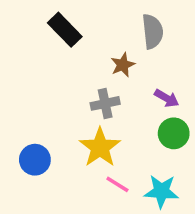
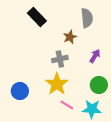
purple arrow: (167, 98) -> (95, 56), turned -88
green circle: (174, 133) -> (99, 85), moved

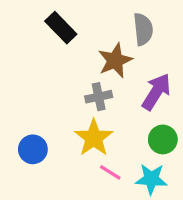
brown star: (70, 37) -> (115, 61), size x1.5
purple arrow: (95, 56) -> (156, 92), size x1.6

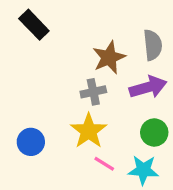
black rectangle: (61, 28) -> (34, 25), moved
gray semicircle: (143, 29) -> (153, 45), moved
purple arrow: (156, 92) -> (148, 87), turned 42

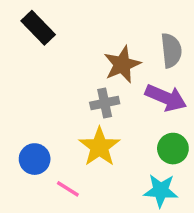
purple arrow: (148, 87) -> (166, 98), turned 39
pink line: (104, 164) -> (68, 189), moved

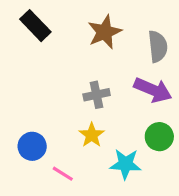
brown star: (122, 64) -> (105, 32), moved
yellow star: (99, 147) -> (92, 135), size x0.7
cyan star: (161, 191) -> (125, 164), moved

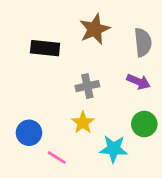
black rectangle: (35, 26) -> (45, 48), moved, turned -40
purple arrow: (153, 90) -> (138, 82), size x0.7

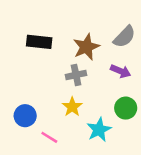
brown star: (95, 29) -> (86, 47), moved
gray semicircle: (143, 42) -> (124, 37), turned 50
cyan star: (114, 149) -> (99, 130), turned -30

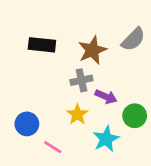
purple arrow: (121, 71) -> (106, 97), moved

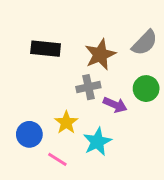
yellow star: (77, 114) -> (66, 123), moved
green circle: (135, 116) -> (146, 89), moved
cyan star: (106, 139) -> (97, 142), moved

